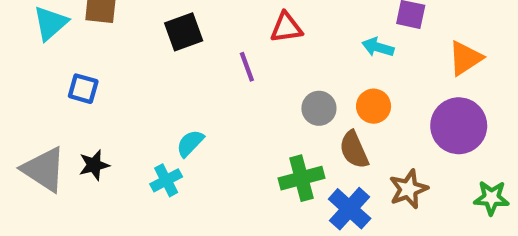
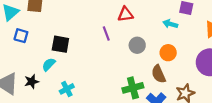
black square: (184, 32) -> (60, 44), moved, turned 30
blue square: (83, 89) -> (21, 36), moved
gray circle: (319, 108) -> (137, 45), moved
cyan semicircle: (190, 143) -> (49, 64), moved

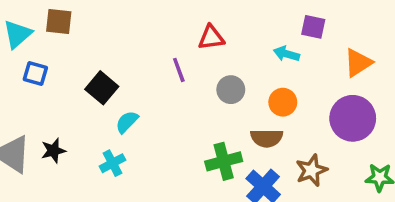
black square: (60, 44) -> (102, 88), turned 30
cyan semicircle: (49, 64) -> (127, 122), moved
brown semicircle: (159, 74) -> (267, 138), turned -66

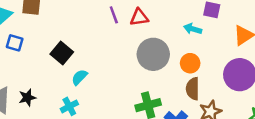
purple line: (179, 70) -> (114, 15), moved
gray circle: (231, 90) -> (153, 54), size x1.6
brown semicircle: (267, 138) -> (193, 89), moved, turned 90

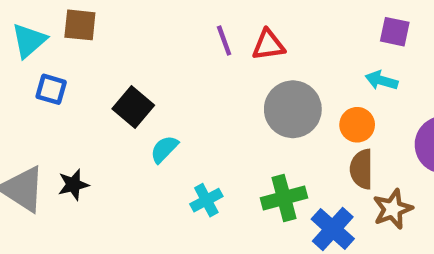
cyan arrow: (193, 29) -> (382, 80), moved
cyan cross: (69, 106) -> (206, 200), moved

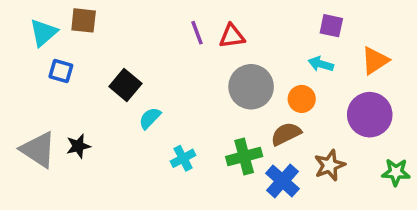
brown semicircle: (362, 169) -> (286, 134), moved, turned 64

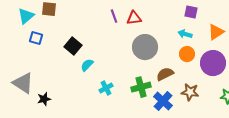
orange circle: (302, 99) -> (187, 54), moved
black star: (78, 146) -> (44, 99), moved
brown star: (330, 165) -> (190, 92), turned 30

